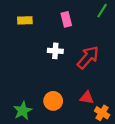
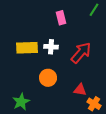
yellow rectangle: (25, 20) -> (27, 48), moved, size x1.5
orange circle: (53, 101) -> (48, 78), moved

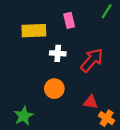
yellow rectangle: (27, 48) -> (34, 31), moved

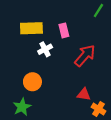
pink rectangle: (69, 20) -> (64, 30), moved
white cross: (58, 53) -> (45, 49), moved, turned -32
orange circle: (54, 89) -> (32, 82), moved

